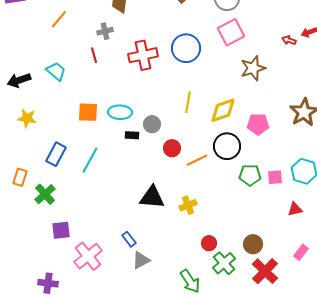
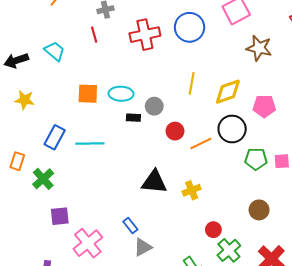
brown star: (253, 68) -> (259, 48), turned 30
cyan line: (90, 160) -> (90, 144), turned 60
brown circle: (253, 244) -> (259, 210), moved

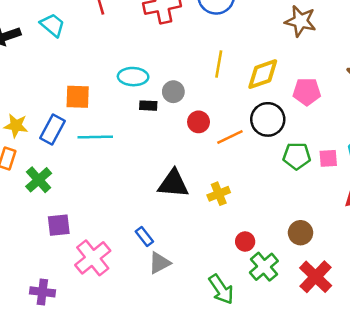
orange square: (88, 94) -> (78, 97), moved
yellow star: (25, 100) -> (16, 126), moved
brown circle: (259, 210) -> (301, 233), moved

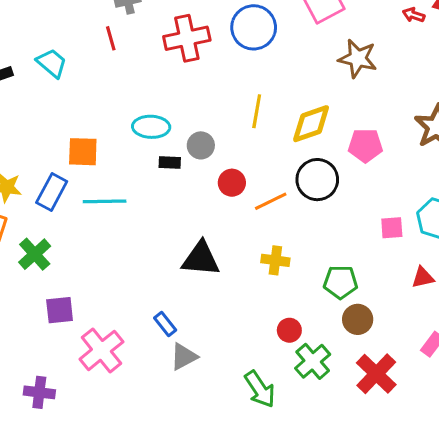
green pentagon: (297, 156) -> (341, 282), moved
yellow cross: (219, 194) -> (275, 260), moved, turned 30

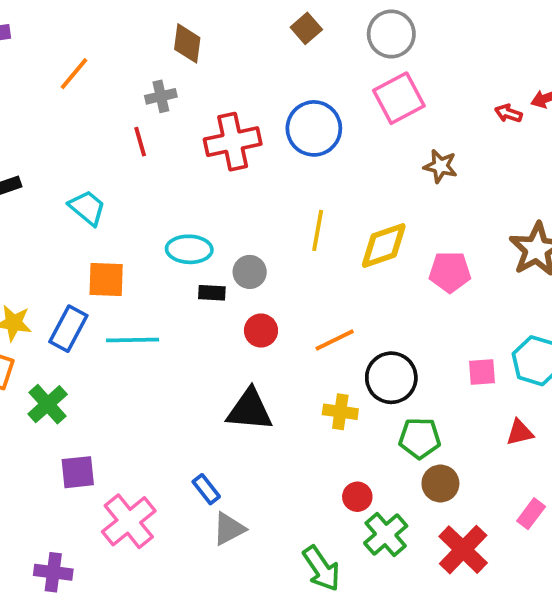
brown star: (358, 58) -> (440, 166), size x0.7
cyan trapezoid: (52, 63) -> (87, 208), moved
black circle: (317, 180) -> (391, 378), moved
red circle: (232, 183) -> (261, 331), moved

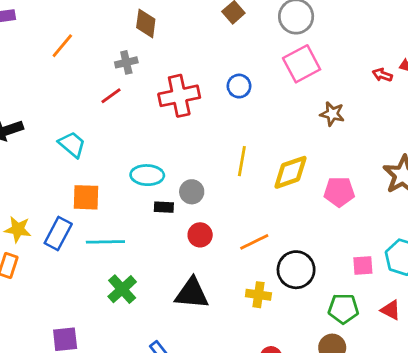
blue circle: (314, 128) -> (239, 86), size x0.6
red line: (140, 142) -> (111, 96), turned 70
green cross: (48, 404) -> (122, 289), moved
red triangle: (520, 433) -> (391, 310), turned 40
green pentagon: (420, 438) -> (343, 309), moved

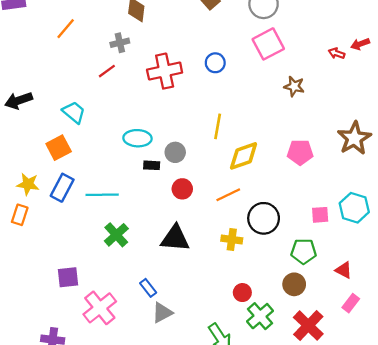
yellow diamond: (290, 172) -> (244, 156), moved
orange square: (86, 197) -> (59, 148), moved, turned -30
red triangle: (391, 310) -> (344, 270), moved

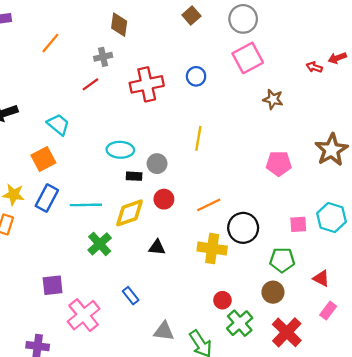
yellow diamond: (244, 156) -> (129, 213), moved
black triangle: (175, 238) -> (157, 247), size x0.6
yellow cross: (232, 240) -> (212, 249), size x1.4
gray triangle: (162, 313) -> (164, 331), moved, turned 35

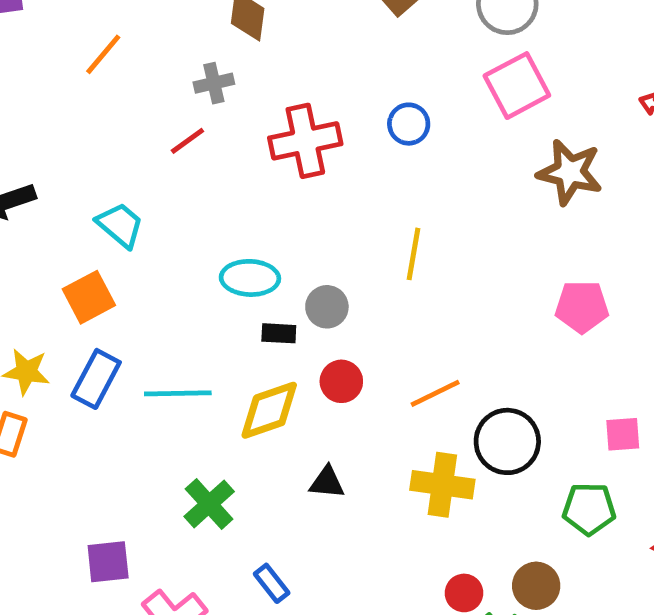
brown star: (273, 99) -> (570, 172), size x1.5
green cross: (100, 244) -> (209, 504), moved
brown circle: (273, 292) -> (536, 586), moved

